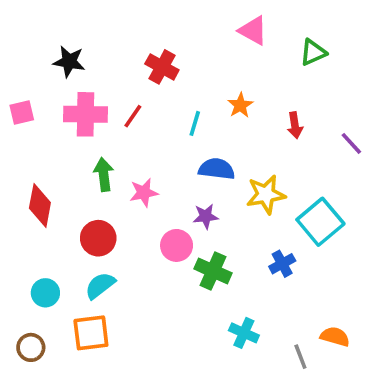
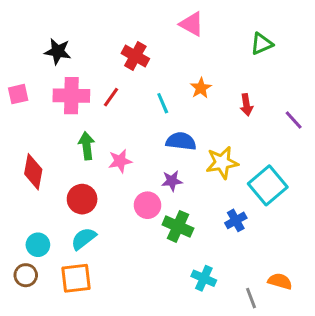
pink triangle: (253, 31) -> (192, 24), moved
cyan line: (195, 123) -> (163, 103), turned -40
brown circle: (31, 347) -> (26, 275), moved

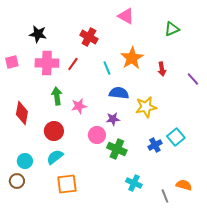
orange star: (201, 88) -> (132, 58), size x1.6
cyan square: (268, 185) -> (176, 137), moved, size x0.7
orange square: (76, 278) -> (67, 184), moved

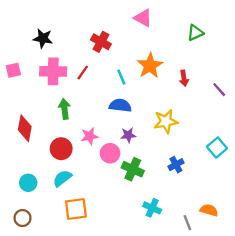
blue semicircle: (119, 93) -> (120, 105), moved
pink star: (79, 106) -> (90, 136), moved
cyan square: (176, 137) -> (217, 148), moved
brown circle: (17, 181) -> (22, 218), moved

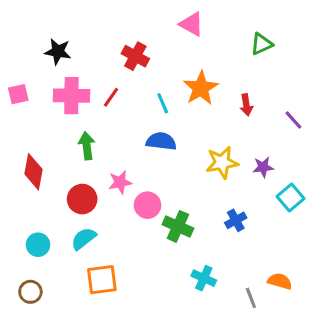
purple star: (128, 135) -> (263, 167), moved

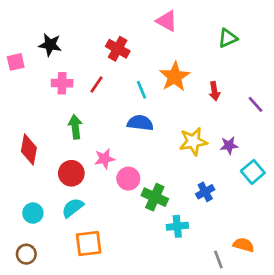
pink square: (18, 94) -> (16, 62), moved
pink cross: (71, 96) -> (62, 83), size x0.7
cyan cross: (204, 278) -> (177, 226), moved, turned -30

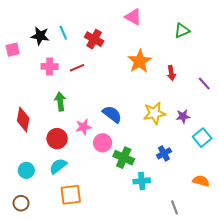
red line: (96, 84) -> (77, 68), turned 32
cyan line: (142, 90) -> (63, 33), moved
blue semicircle: (140, 123) -> (112, 114), moved, turned 30
orange semicircle: (244, 245) -> (201, 181), moved

